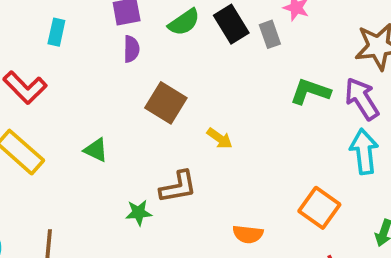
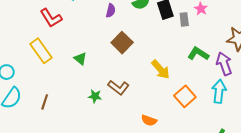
yellow arrow: (220, 138) -> (161, 70), moved, size x1.5
brown L-shape: (178, 187) -> (118, 88), turned 35
orange square: (319, 208) -> (185, 96), moved

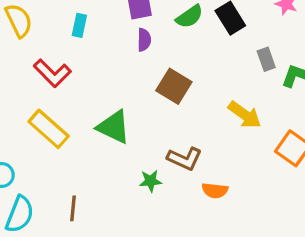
gray rectangle: (184, 19) -> (266, 59), moved
green triangle: (80, 59) -> (114, 127), size x1.6
orange semicircle: (149, 120) -> (215, 190), moved

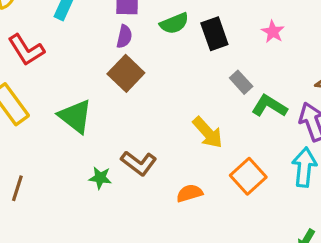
gray rectangle: (266, 59) -> (241, 82), turned -35
brown square: (174, 86) -> (126, 73), moved
orange semicircle: (215, 190) -> (190, 193), moved, turned 145

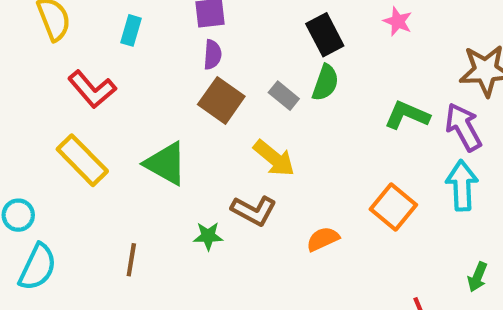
green semicircle: (174, 23) -> (325, 83), moved, turned -40
gray rectangle: (241, 82) -> (284, 96), moved
yellow arrow: (208, 133) -> (274, 158), moved
brown line: (17, 188) -> (131, 260), moved

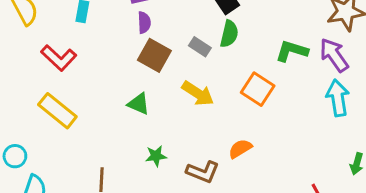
green triangle: (166, 164) -> (139, 104), moved, size x0.7
orange square: (393, 207) -> (258, 89), moved
brown L-shape: (254, 211) -> (203, 172), moved

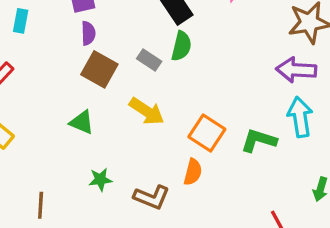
green L-shape: (292, 51) -> (259, 140), moved
purple arrow: (334, 55) -> (296, 70), turned -52
orange square: (258, 89) -> (207, 133), moved
orange semicircle: (240, 149) -> (193, 172), turned 135

